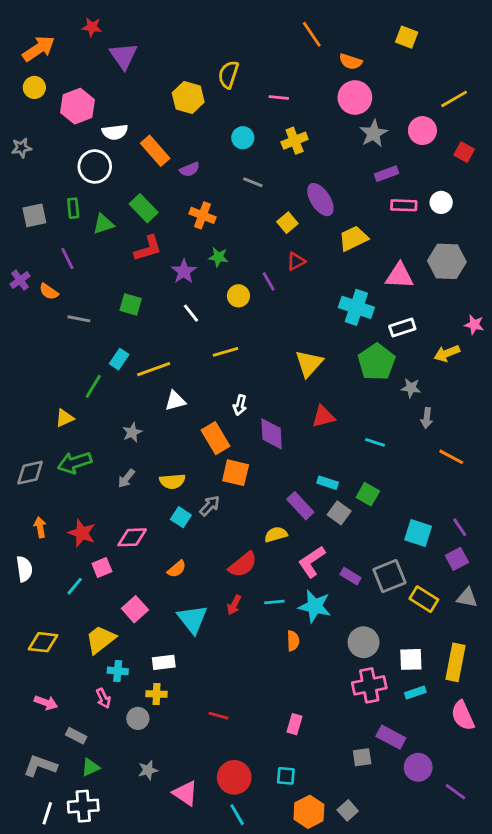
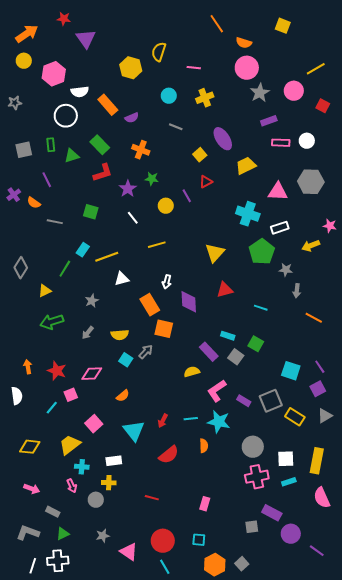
gray diamond: (30, 473) -> (21, 268), moved, turned -45
red semicircle: (243, 565) -> (169, 455), moved
gray triangle: (467, 598) -> (325, 416), turned -42

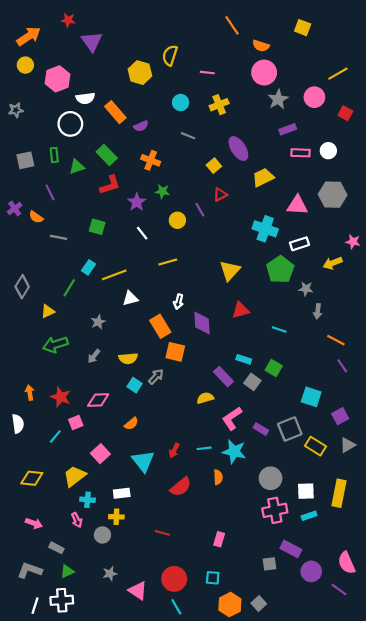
purple line: (320, 367) -> (342, 366), moved
pink semicircle: (322, 498) -> (347, 563), moved

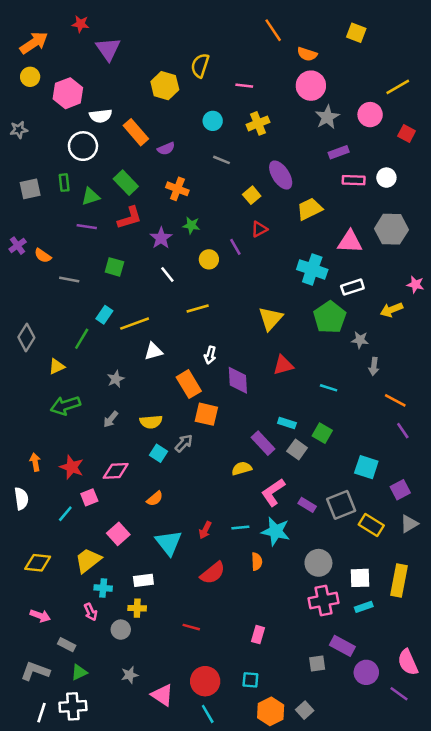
purple line: (50, 192) -> (87, 227), moved, turned -56

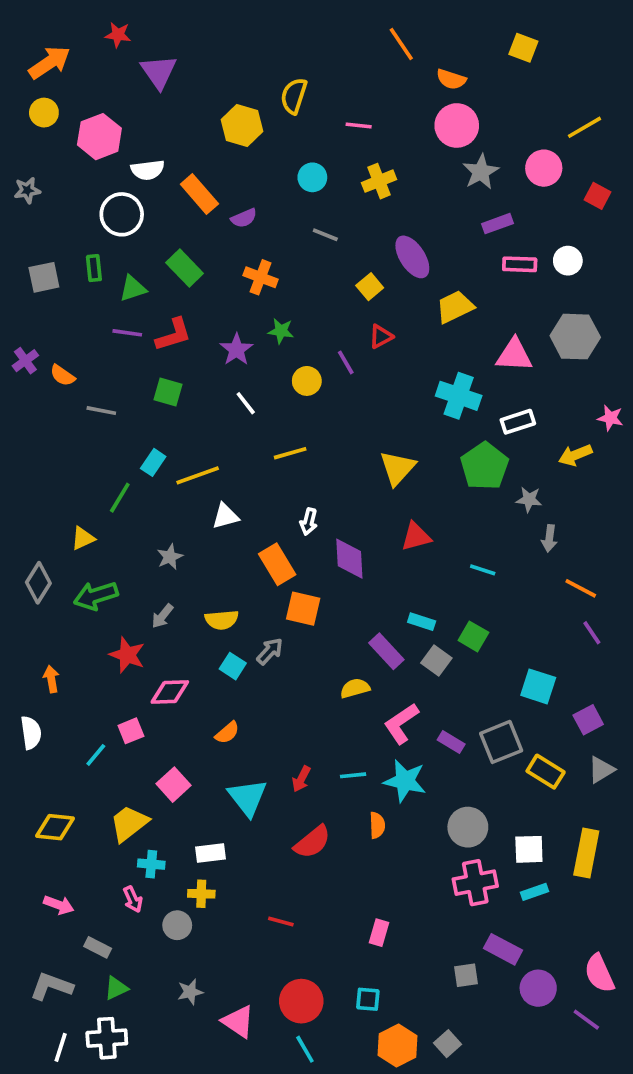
red L-shape: (130, 218) -> (174, 335), moved
gray diamond: (26, 337) -> (38, 583), moved
red star: (72, 467) -> (127, 655), moved

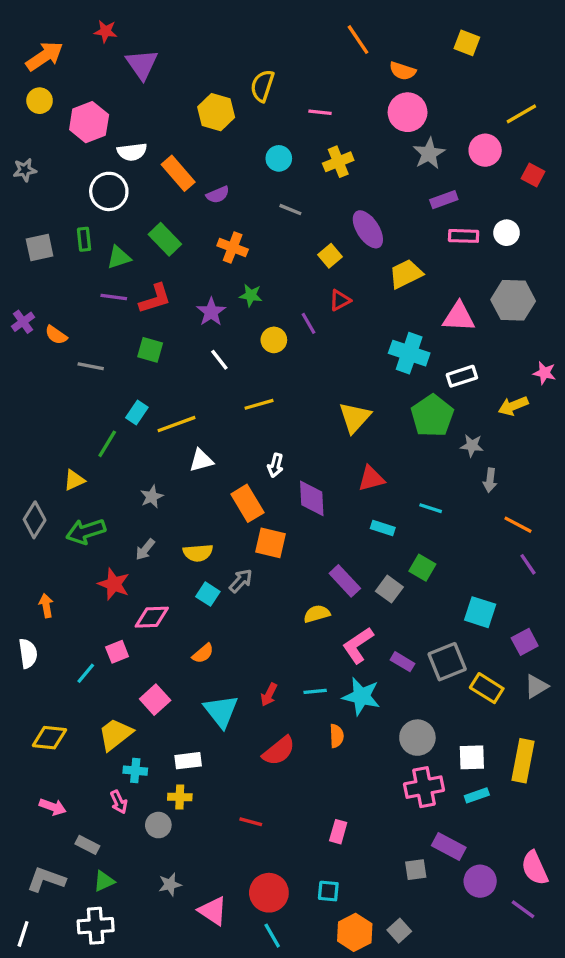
cyan rectangle: (422, 622) -> (383, 528), moved
white line: (61, 1047) -> (23, 934), moved

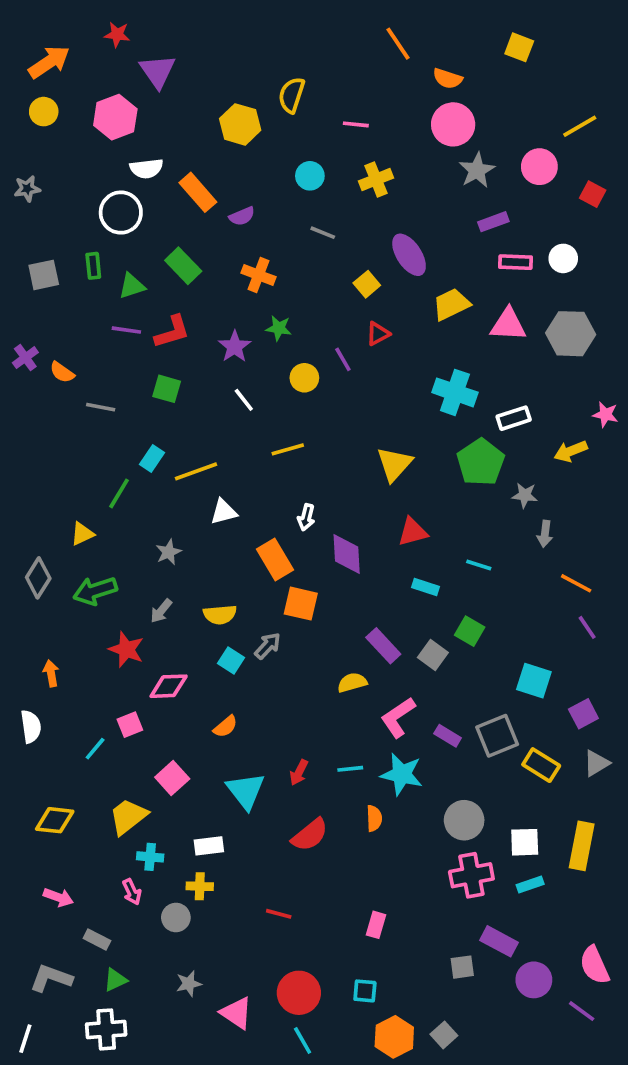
pink hexagon: (89, 122) -> (115, 117), moved
pink triangle: (459, 317) -> (508, 325), moved

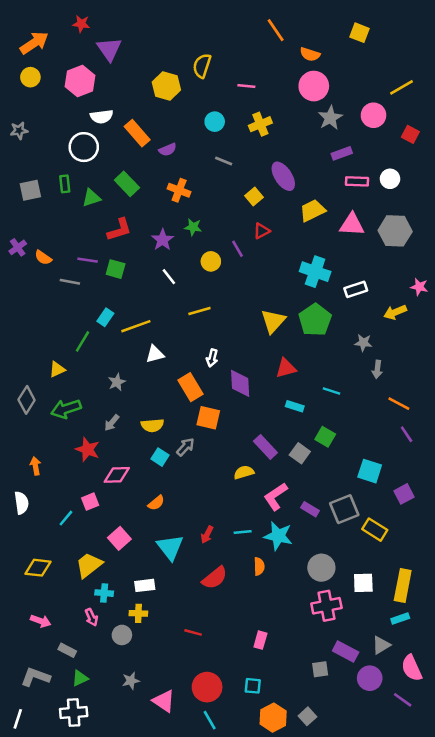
purple line: (126, 330) -> (88, 260), moved
green pentagon: (481, 462) -> (315, 320), moved
gray triangle: (596, 763) -> (381, 645), moved
cyan rectangle: (530, 884) -> (400, 618), moved

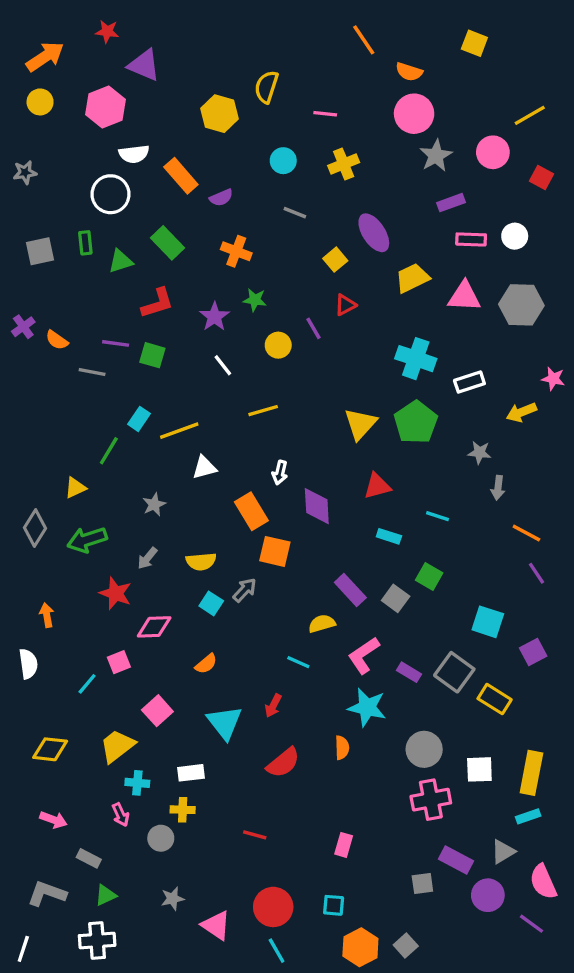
purple triangle: (109, 49) -> (144, 65), turned -32
gray square: (344, 509) -> (454, 672), turned -32
cyan line: (243, 532) -> (298, 662), moved, turned 30

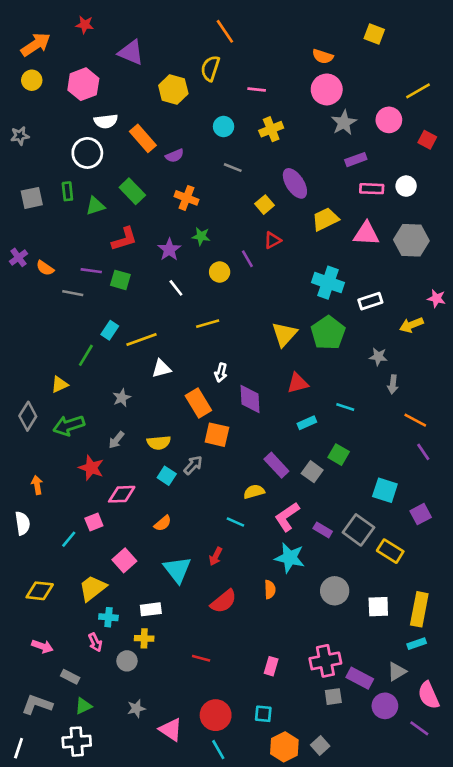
orange line: (364, 40) -> (225, 31), moved
purple triangle: (144, 65) -> (131, 52), moved
cyan rectangle: (389, 536) -> (307, 423), turned -42
pink cross: (431, 800) -> (325, 661), moved

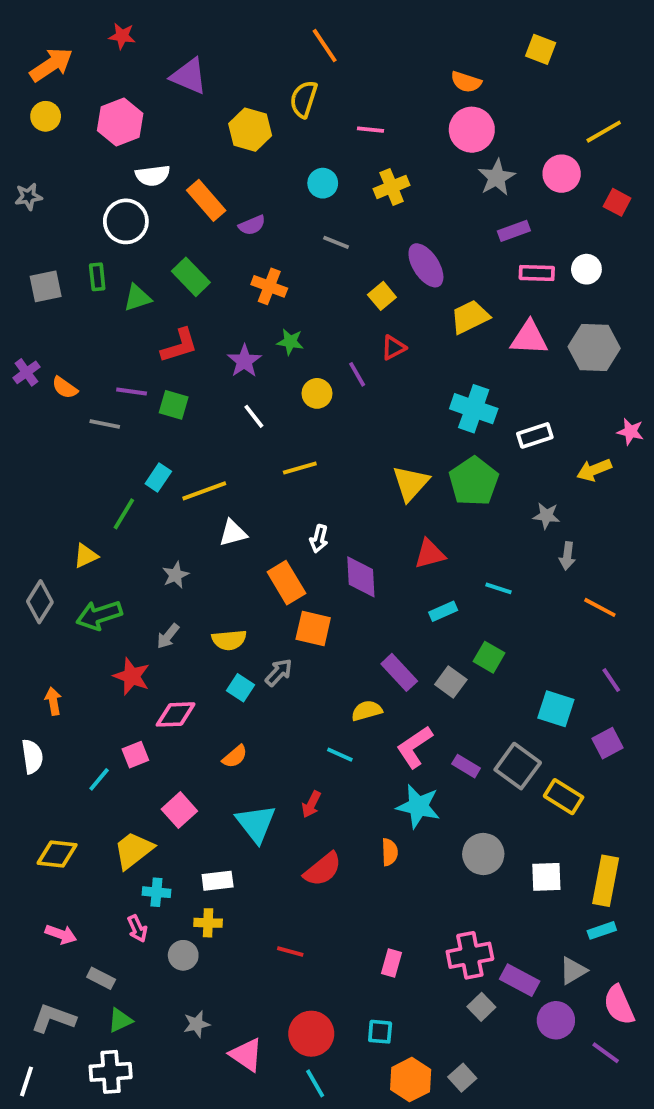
purple line: (423, 452) -> (611, 680), moved
gray square: (333, 697) -> (481, 1007), turned -36

